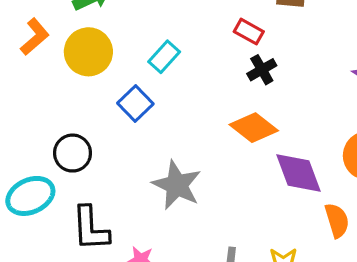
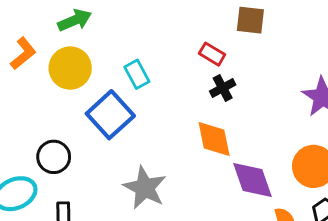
cyan rectangle: (164, 57) -> (137, 74), turned -72
blue square: (135, 103) -> (110, 115), size x1.5
orange diamond: (254, 128) -> (214, 139), turned 39

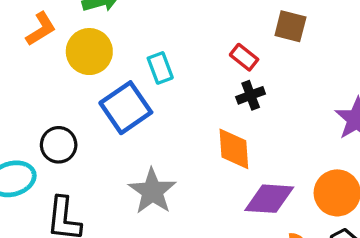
purple diamond: (252, 180) -> (269, 199), turned -75

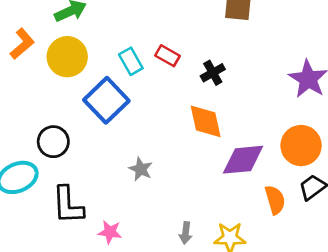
red rectangle: (244, 57) -> (167, 56), moved
gray star: (152, 191) -> (141, 169), size x0.6

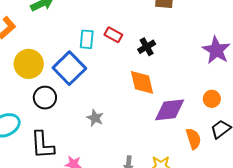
yellow circle: (67, 57) -> (29, 64), moved
cyan rectangle: (131, 61) -> (87, 39), turned 36
black circle: (53, 142) -> (45, 98), moved
orange circle: (301, 146) -> (212, 99), size x0.6

